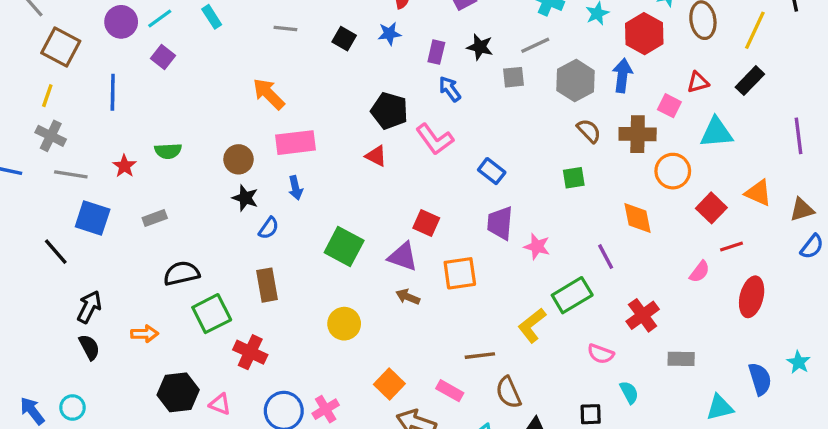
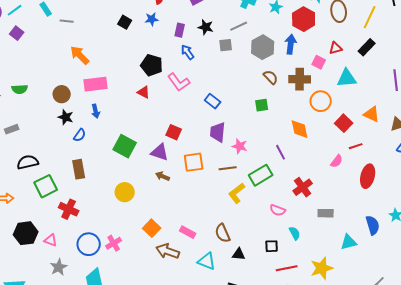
gray line: (285, 29) -> (67, 21), moved
brown line: (480, 356) -> (228, 168), moved

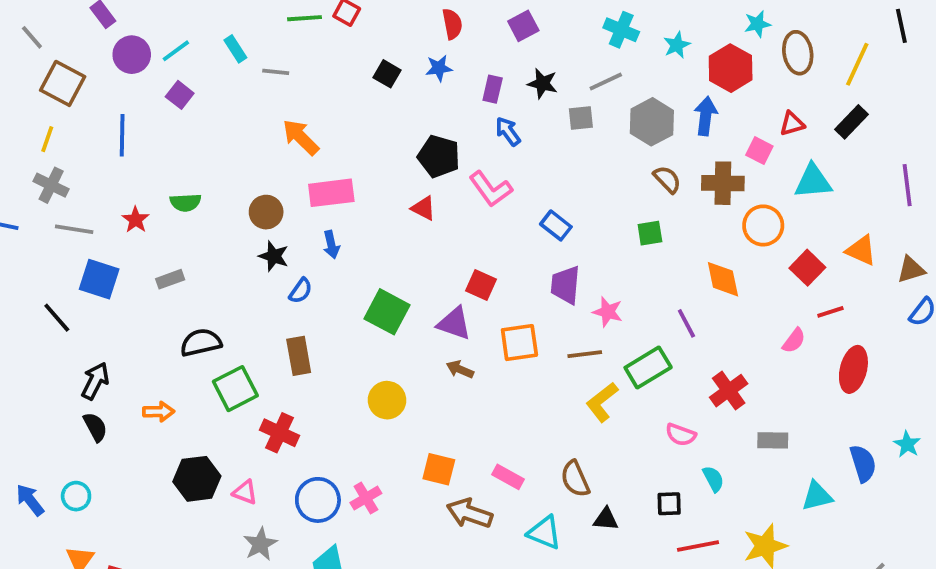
orange square: (152, 228) -> (439, 469), turned -30

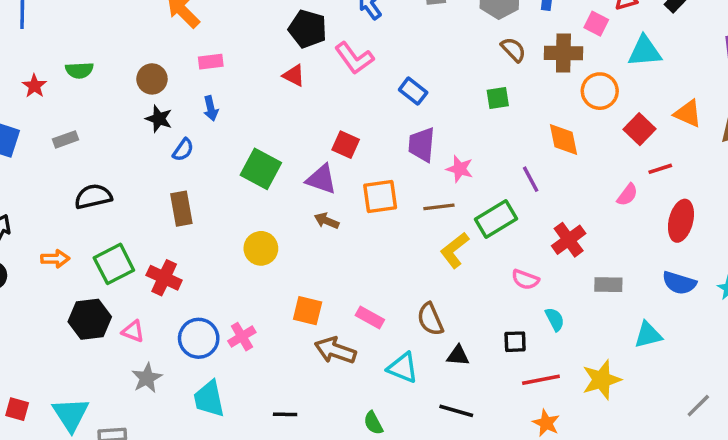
pink rectangle: (331, 193) -> (211, 62), size x0.6
green square: (235, 389) -> (114, 264), moved
blue semicircle: (863, 463) -> (679, 283), moved, turned 124

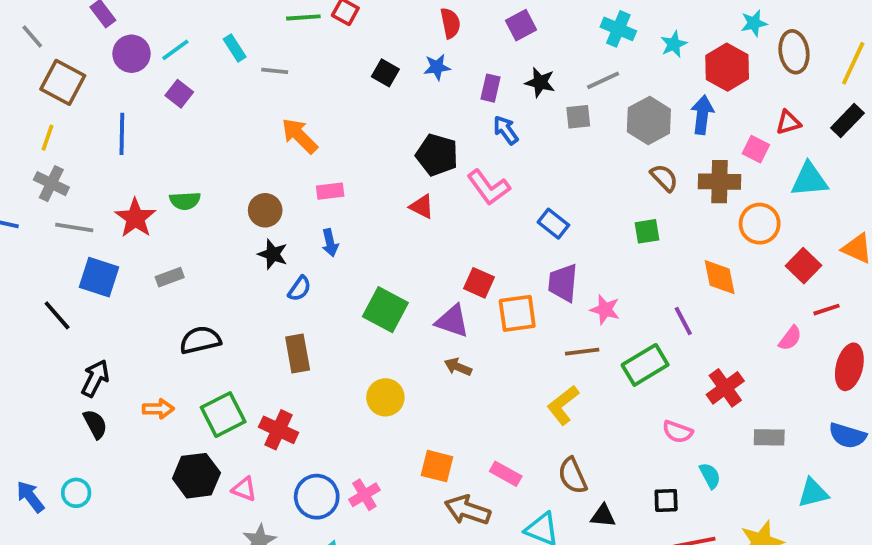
red star: (34, 86) -> (135, 218), size x1.5
orange square: (380, 197) -> (517, 313), moved
yellow L-shape: (455, 250) -> (563, 405), moved

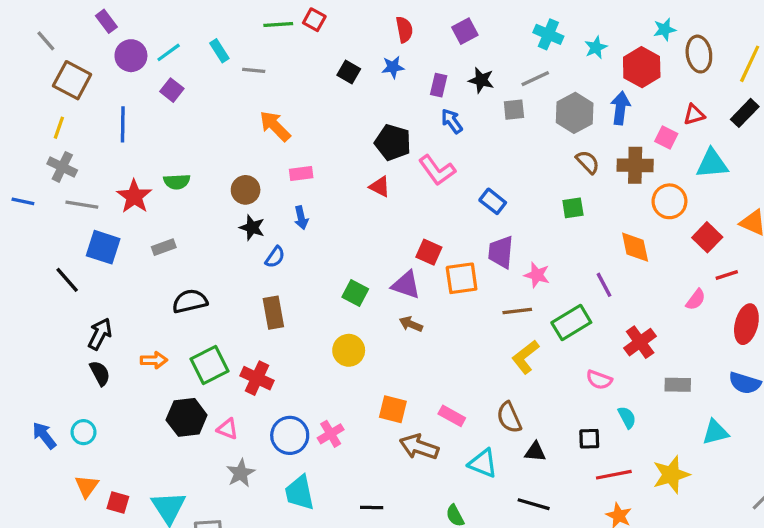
green square: (385, 310) -> (355, 293), moved, size x0.7
yellow L-shape: (563, 405) -> (525, 357), moved

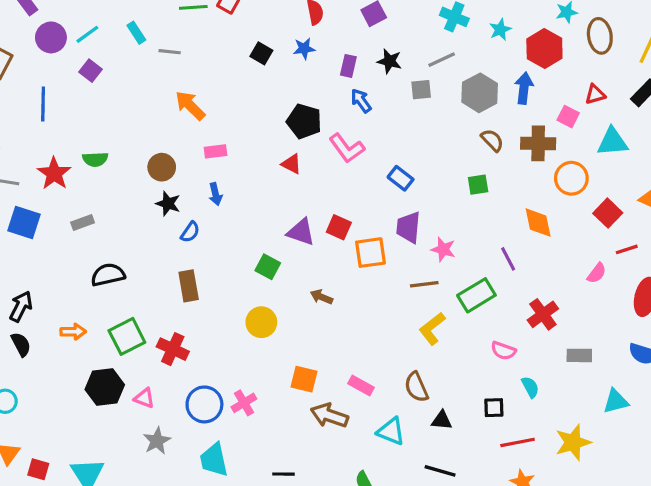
purple triangle: (406, 285) -> (301, 232), moved

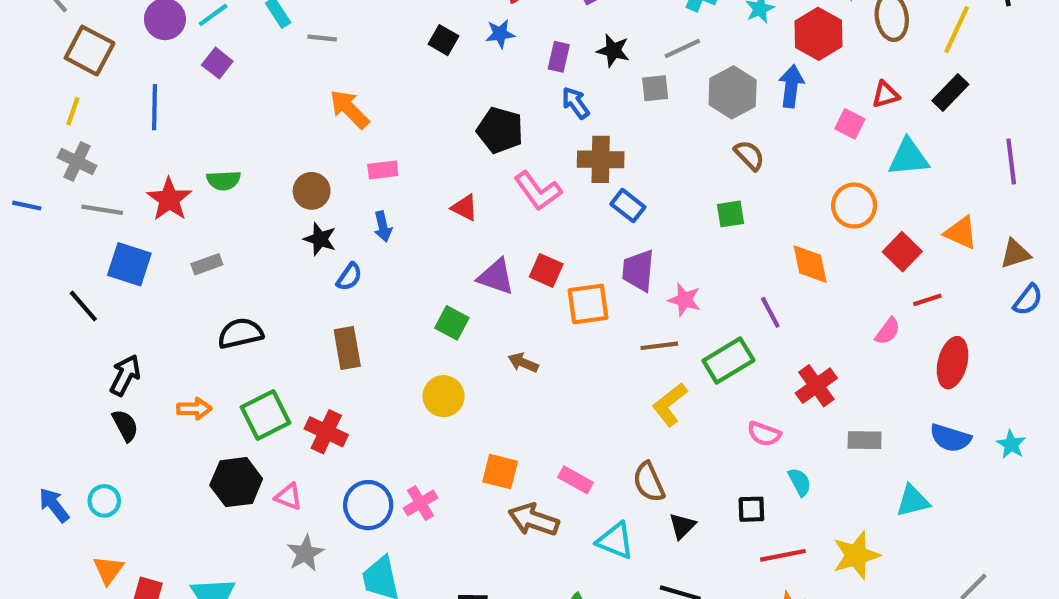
brown cross: (538, 143) -> (601, 159), moved
pink L-shape: (347, 148) -> (538, 191), moved
red triangle: (291, 164) -> (464, 208), moved
black triangle: (442, 420) -> (682, 526), turned -50

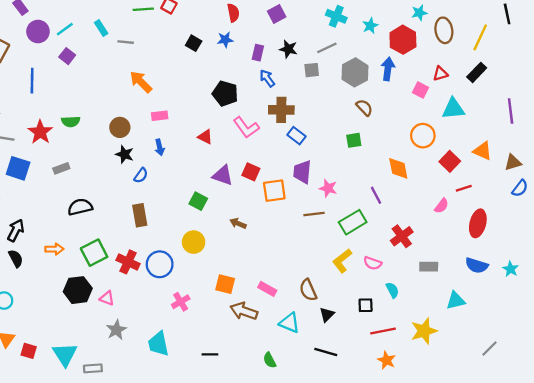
yellow L-shape: (670, 405) -> (342, 261), moved
blue circle: (368, 505) -> (160, 264), moved

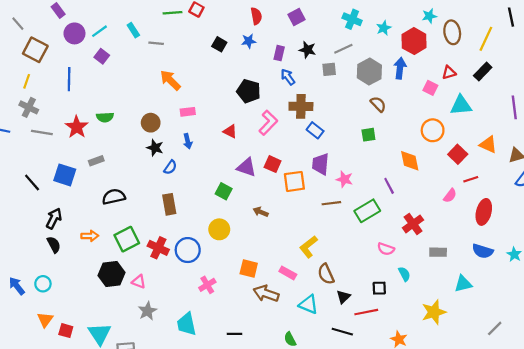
pink L-shape: (246, 127) -> (268, 123), turned -100
blue square: (18, 168) -> (65, 175), moved
yellow L-shape: (342, 261) -> (309, 247), moved
red line: (383, 331) -> (366, 312), moved

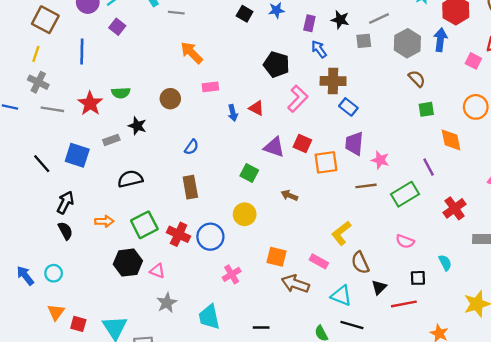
green square: (368, 135) -> (426, 109), moved
blue arrow: (188, 141) -> (233, 113), moved
black star: (155, 148) -> (137, 126), moved
pink semicircle: (386, 249) -> (405, 241), moved
black line: (342, 332) -> (352, 325), moved

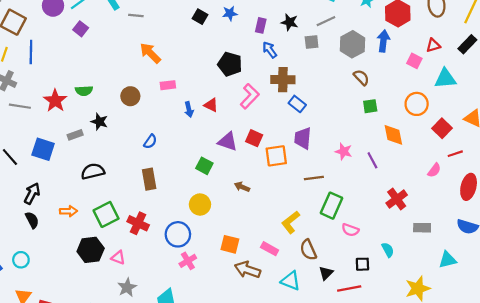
blue line: (82, 52) -> (31, 52), moved
pink star: (380, 160) -> (344, 151), moved
green rectangle: (405, 194) -> (331, 206), moved, turned -35
blue circle: (210, 237) -> (178, 234), moved

